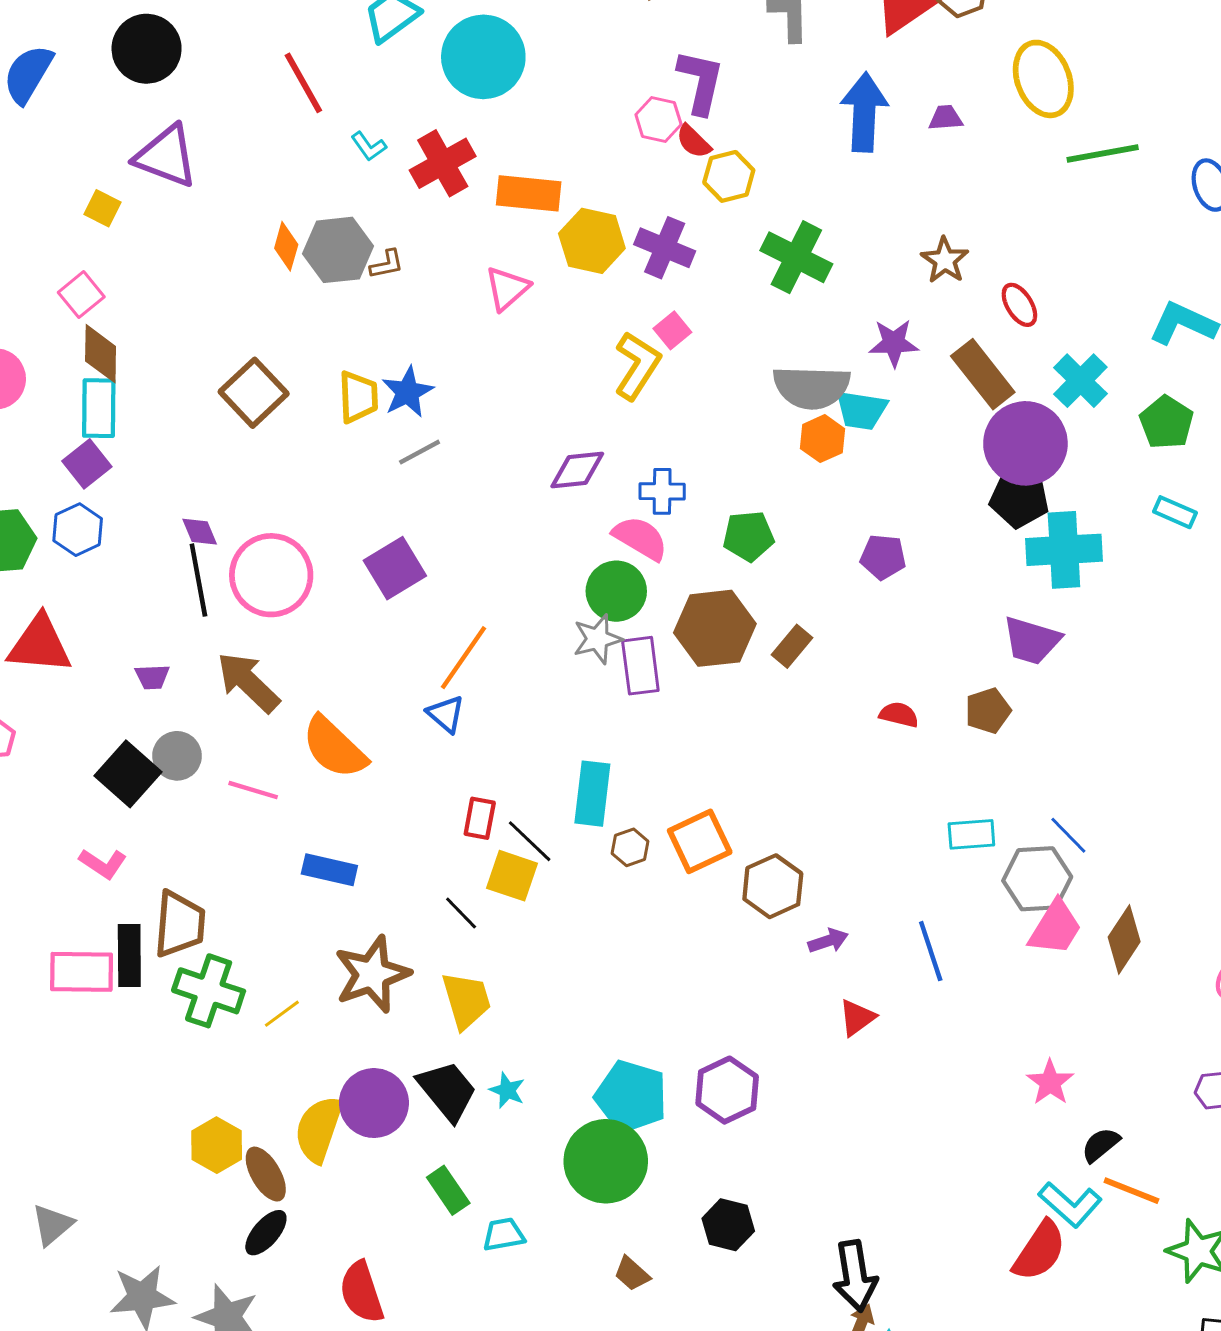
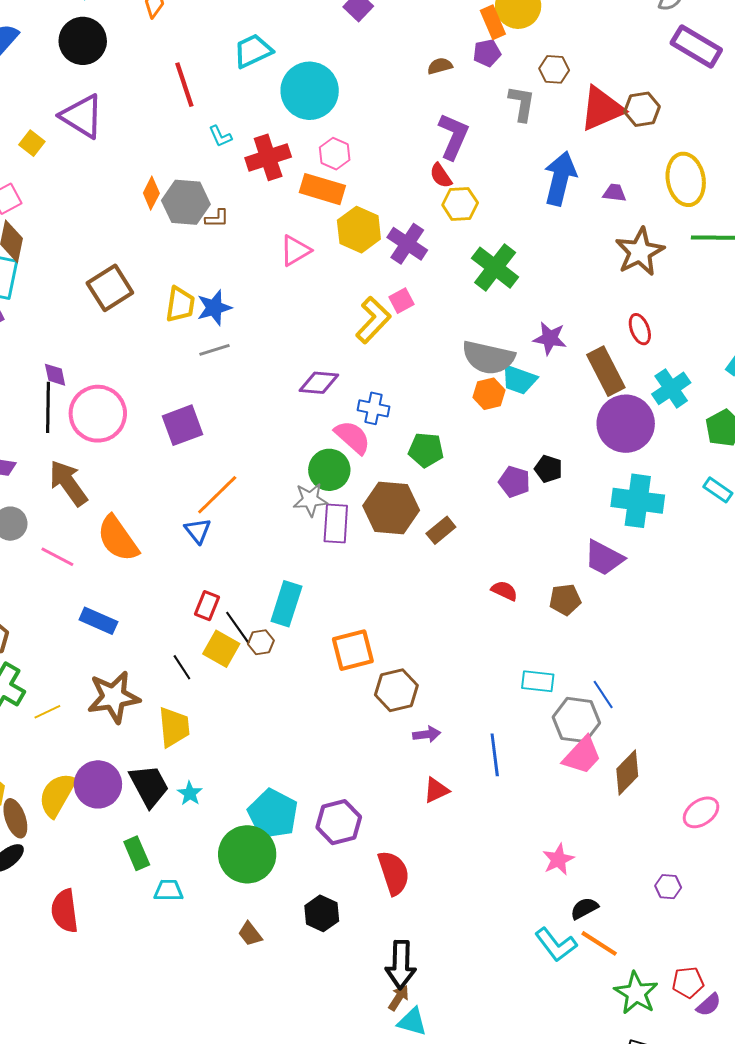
pink hexagon: (658, 119) -> (335, 154), moved
brown star: (945, 260) -> (640, 252), moved, size x1.5
black pentagon: (1019, 498) -> (548, 469), moved, size x0.7
brown hexagon: (630, 847) -> (261, 642), moved
red semicircle: (1039, 1251) -> (394, 873), moved, turned -63

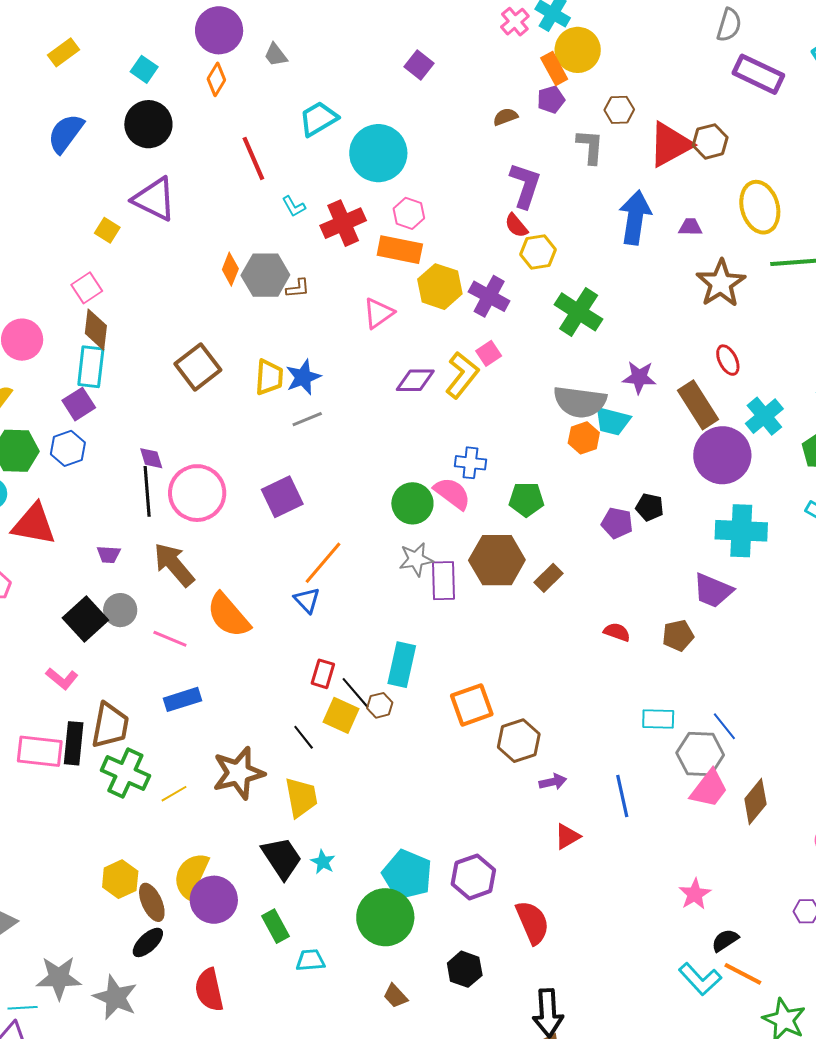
purple diamond: (319, 383) -> (415, 380), moved
green circle: (329, 470) -> (412, 503), moved
blue rectangle: (98, 621) -> (183, 699), moved, turned -36
purple circle: (98, 784) -> (214, 900), moved

